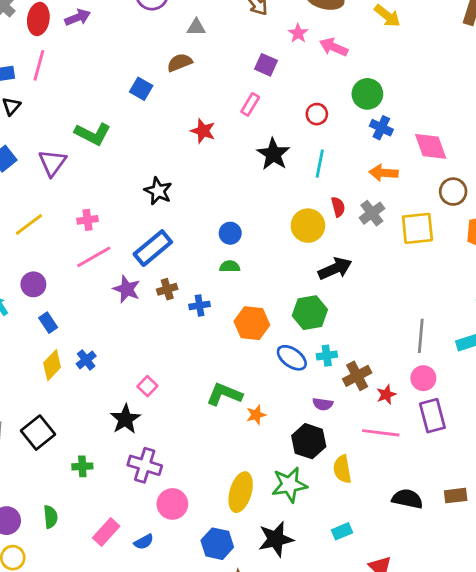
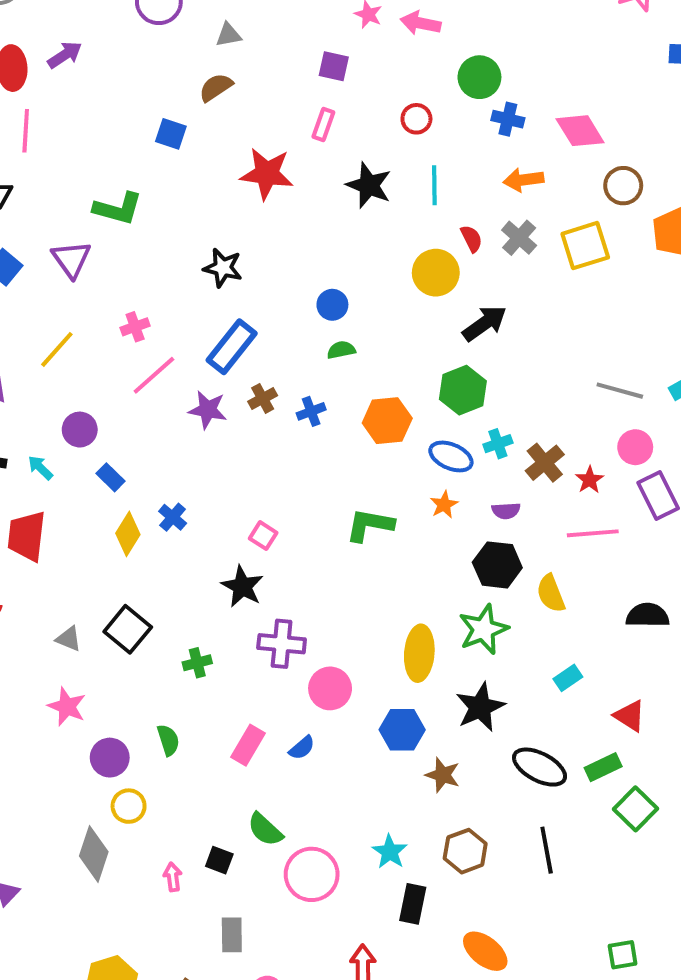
red star: (203, 131) -> (267, 174), size x1.5
gray line: (421, 336) -> (620, 391), turned -68
orange star: (256, 415) -> (444, 505), moved

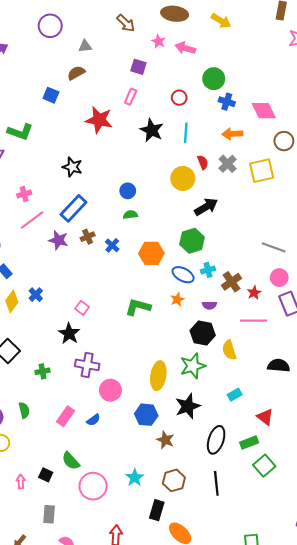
blue cross: (311, 411) -> (112, 245), turned -32
black ellipse: (540, 767) -> (216, 440), turned 76
black rectangle: (413, 904) -> (157, 510), moved

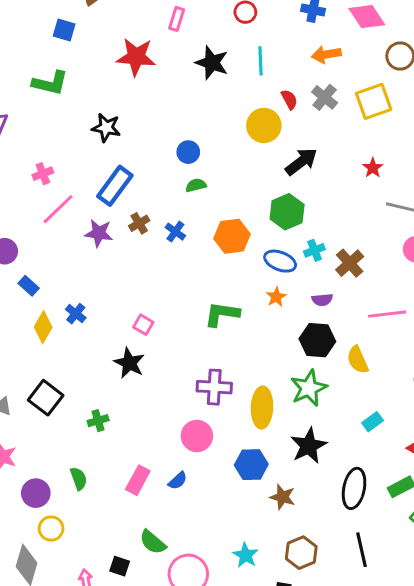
green L-shape: (20, 132) -> (50, 83), moved
red star: (254, 293) -> (373, 168), moved
purple cross: (87, 365) -> (214, 387), moved

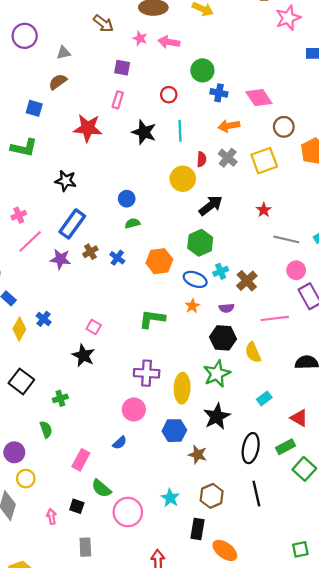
red semicircle: (289, 99) -> (202, 159), turned 32
green semicircle: (79, 479) -> (46, 429), moved
pink rectangle: (138, 480) -> (81, 460), moved

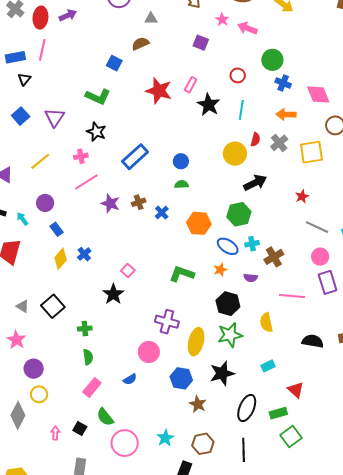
pink rectangle: (118, 100) -> (191, 85), moved
black star: (66, 181) -> (96, 132), moved
blue rectangle: (72, 224) -> (135, 157), moved
black hexagon: (223, 338) -> (228, 304), moved
green semicircle: (46, 429) -> (88, 357), moved

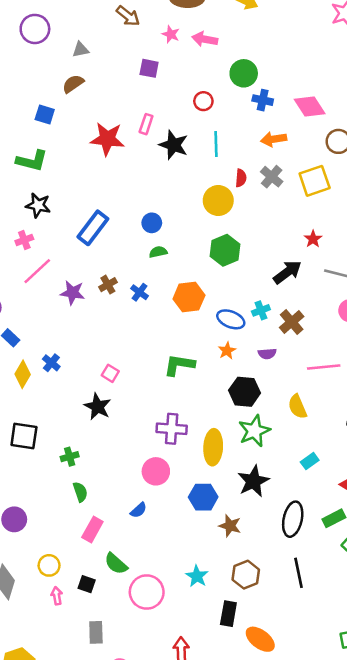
black arrow: (255, 183) -> (287, 272), moved
green hexagon: (239, 214) -> (225, 250), moved
black square: (53, 306) -> (24, 436), turned -30
yellow circle: (39, 394) -> (49, 565), moved

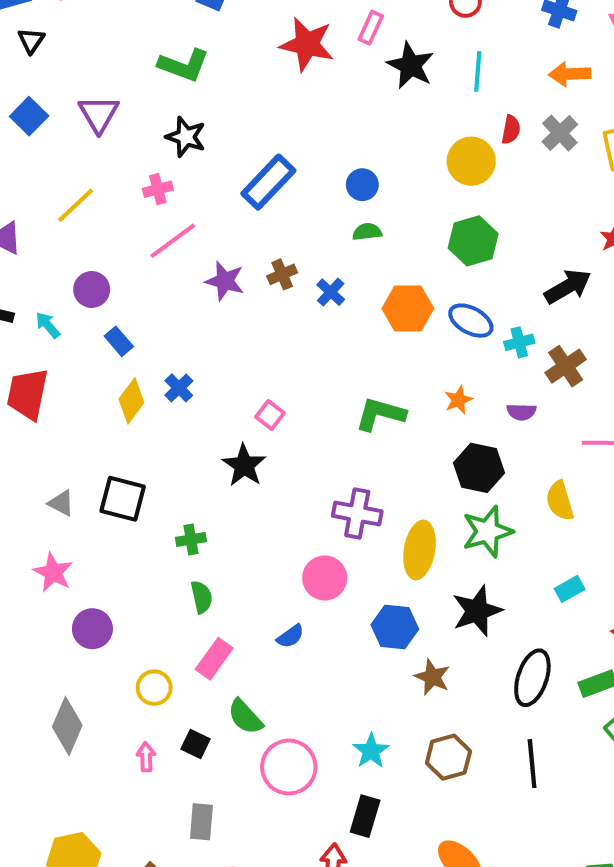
blue ellipse: (231, 319) -> (471, 321), moved
yellow circle: (49, 565) -> (154, 688), moved
black rectangle: (228, 614) -> (365, 816), moved

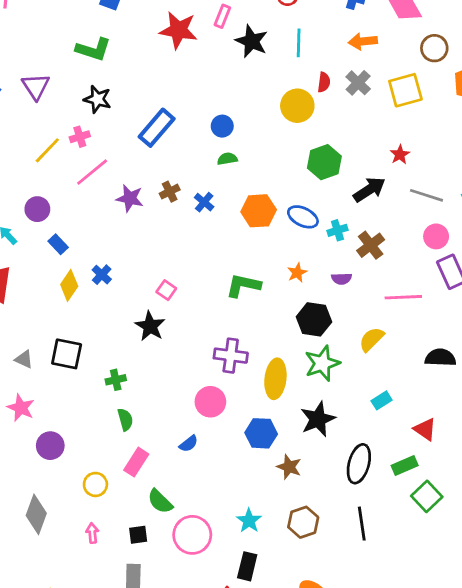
yellow line: (76, 205) -> (47, 150), moved
green hexagon: (473, 241) -> (324, 162), moved
yellow semicircle: (560, 501) -> (372, 339), turned 64
black square: (195, 744) -> (138, 535), moved, turned -30

